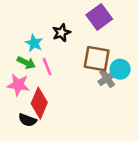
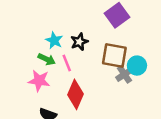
black star: (61, 33) -> (79, 42), moved
red diamond: (39, 103) -> (75, 94), moved

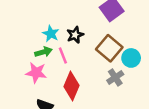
brown square: (114, 55) -> (109, 48), turned 30
green arrow: (47, 59) -> (43, 52), turned -42
gray cross: (124, 74) -> (115, 77), moved

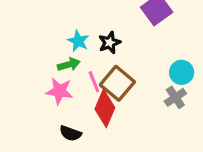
brown square: (109, 48) -> (117, 83), moved
pink line: (63, 56) -> (94, 82), moved
gray cross: (115, 77) -> (175, 97), moved

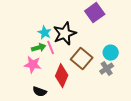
black star: (110, 43) -> (65, 34), size x1.6
pink line: (94, 82) -> (51, 48), moved
brown square: (117, 83) -> (82, 59), moved

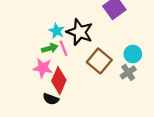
black star: (65, 34) -> (80, 32), turned -30
red diamond: (62, 76) -> (59, 81), moved

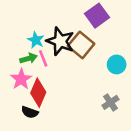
brown square: (99, 61) -> (81, 45), moved
pink star: (43, 68) -> (21, 79), turned 30
gray cross: (128, 72) -> (110, 102), moved

